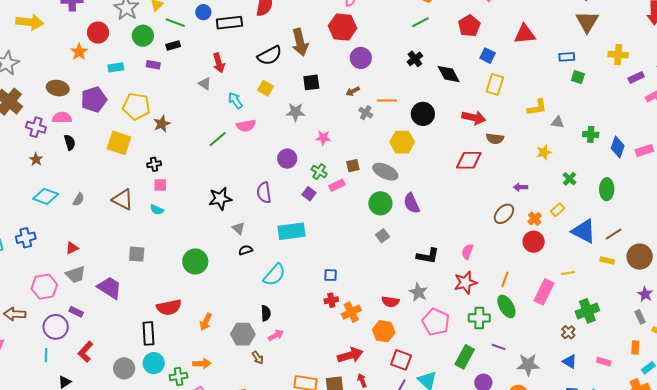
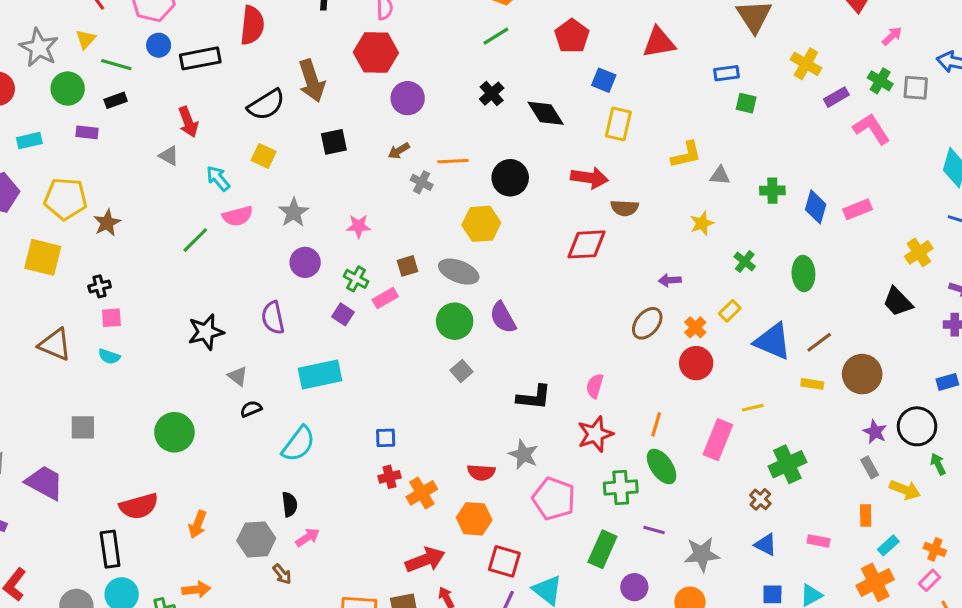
yellow cross: (618, 55) -> (806, 64), turned 30
gray star: (295, 112) -> (294, 212), moved, turned -30

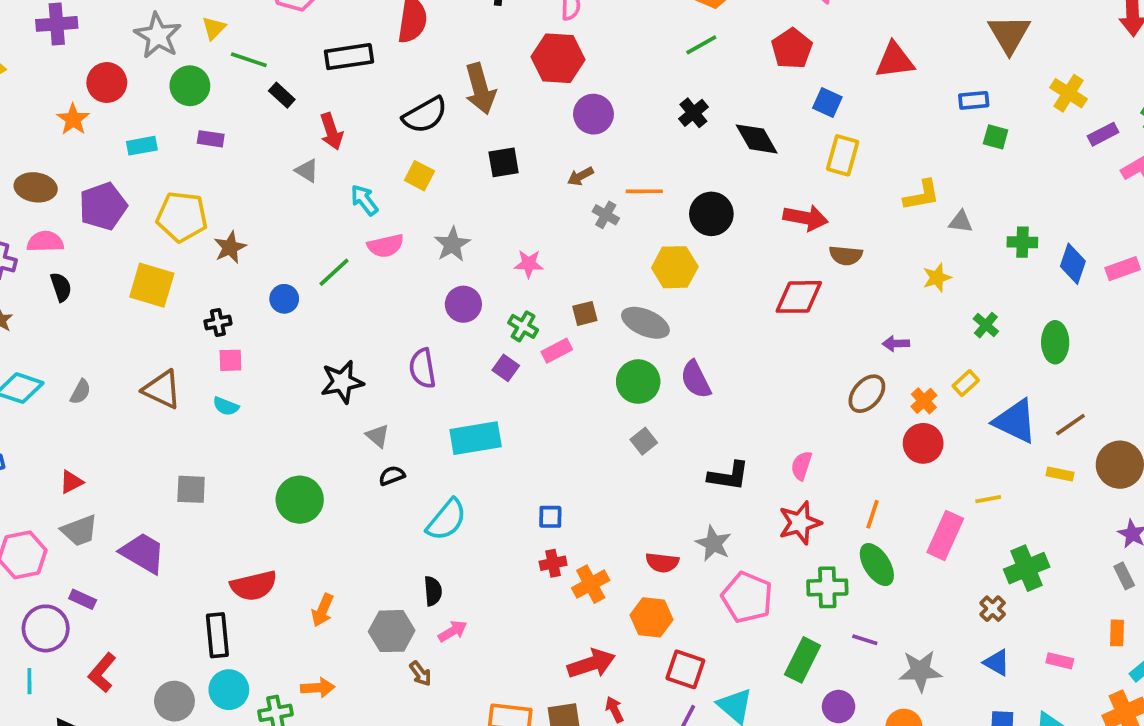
blue circle: (159, 45) -> (284, 299), moved
black rectangle: (116, 100) -> (282, 95), moved, turned 60

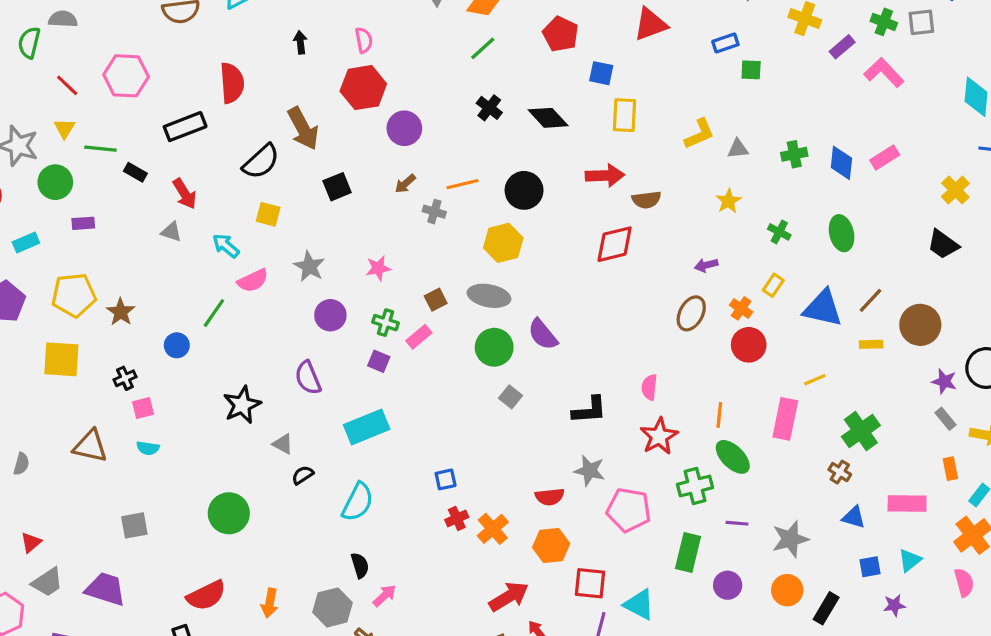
pink rectangle: (1060, 661) -> (907, 504), size x1.6

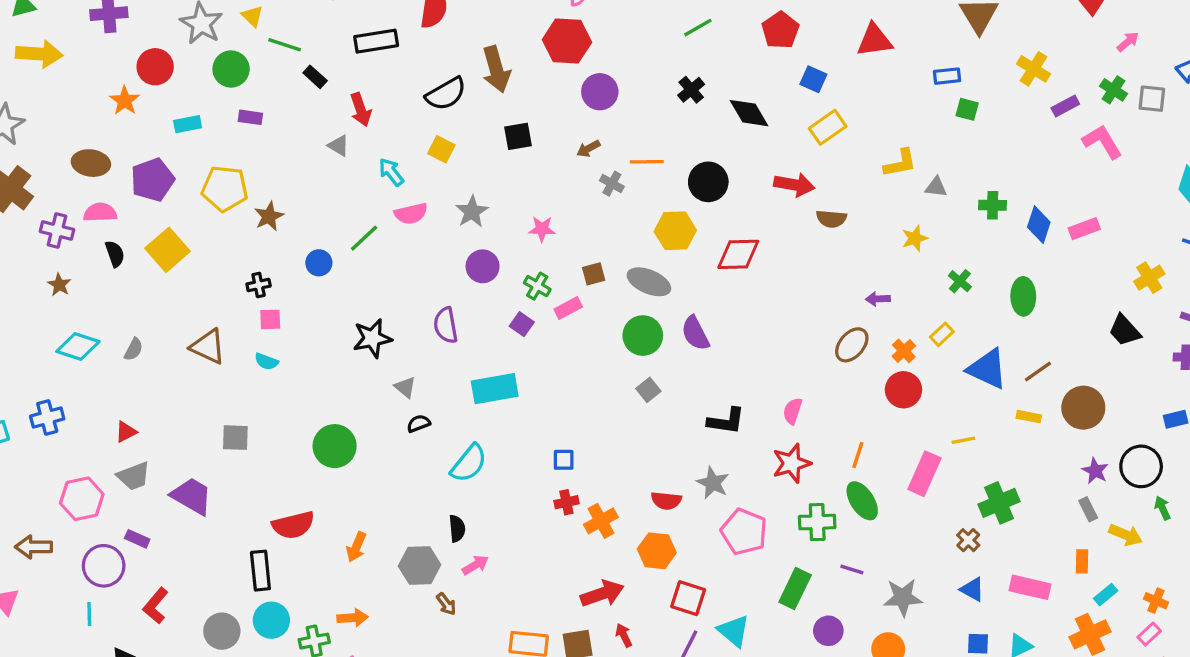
yellow rectangle: (624, 115) -> (828, 127), turned 40
yellow triangle: (64, 128) -> (252, 16), turned -30
red diamond: (615, 244) -> (738, 254), moved
yellow square: (61, 359) -> (167, 250), moved, turned 33

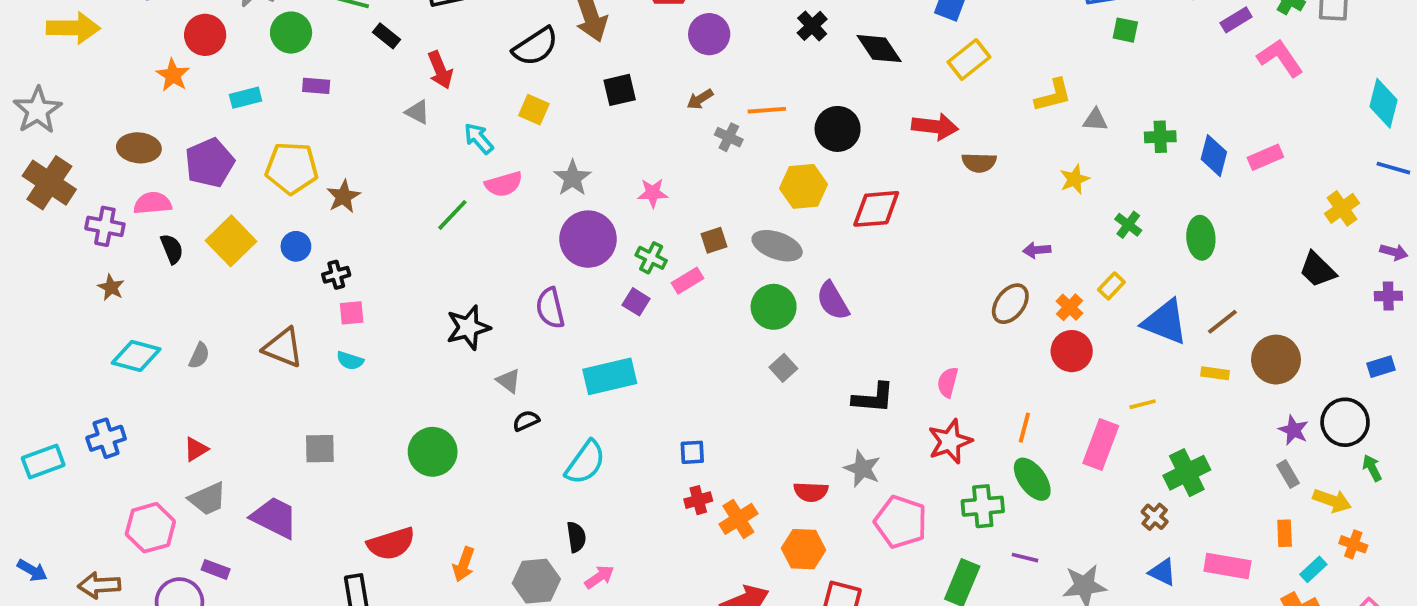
blue circle: (319, 263) -> (296, 246), moved
purple circle: (483, 266) -> (588, 239), size x1.5
orange cross: (1156, 601) -> (1353, 544), moved

